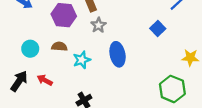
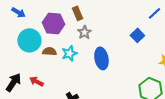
cyan circle: (30, 49) -> (29, 40), moved, size x1.5
cyan star: (82, 60) -> (69, 53), moved

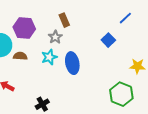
brown rectangle: (77, 13) -> (64, 20), moved
cyan star: (69, 53) -> (49, 57), moved

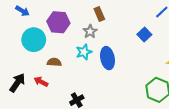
brown semicircle: (20, 56) -> (54, 62), moved

